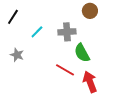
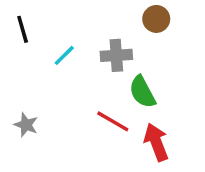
black line: (13, 17) -> (23, 29), turned -49
gray star: (17, 55) -> (26, 125), moved

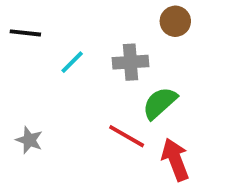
black line: (23, 29) -> (25, 33), turned -68
green semicircle: (142, 92) -> (160, 103), turned 76

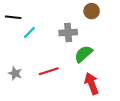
cyan line: (72, 62) -> (29, 33), moved
red line: (127, 136) -> (49, 71), moved, turned -48

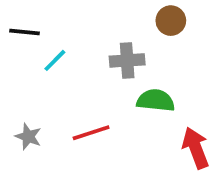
green semicircle: (83, 54) -> (156, 100), turned 48
red arrow: (92, 84) -> (196, 148), moved

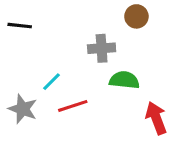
cyan line: (55, 60) -> (52, 82), moved
gray star: (28, 137) -> (23, 109), size x1.4

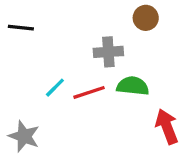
red line: (73, 106) -> (89, 92), moved
gray star: (23, 109) -> (24, 136), moved

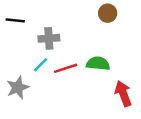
gray cross: (108, 52) -> (49, 38), moved
gray star: (24, 136) -> (18, 88), moved, turned 30

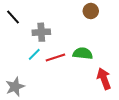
black line: (15, 20) -> (13, 17), turned 42
gray star: (18, 88) -> (15, 87), moved

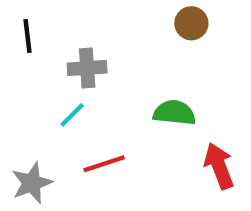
black line: (13, 17) -> (28, 36), turned 35
red line: (55, 57) -> (104, 164), moved

